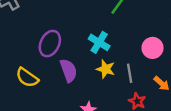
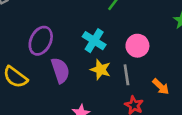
pink circle: (153, 48) -> (137, 46), moved

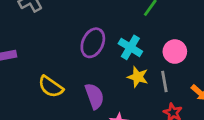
purple ellipse: (41, 41) -> (93, 43), moved
purple semicircle: (60, 70) -> (94, 96), moved

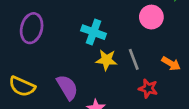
purple ellipse: (93, 43) -> (32, 28), moved
pink circle: (175, 52) -> (151, 17), moved

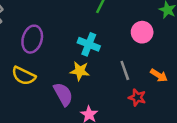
yellow star: (106, 60) -> (80, 71), moved
yellow semicircle: (22, 86) -> (24, 76), moved

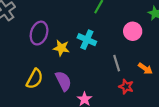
yellow star: (80, 71) -> (61, 48), moved
yellow semicircle: (24, 76) -> (35, 79), moved, turned -90

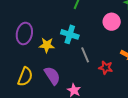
gray line: (117, 63) -> (85, 55), moved
red star: (126, 87) -> (106, 68), moved

